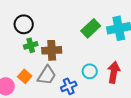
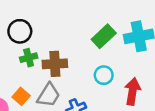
cyan circle: (90, 71) -> (104, 75), moved

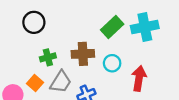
green cross: (29, 58) -> (48, 57), moved
brown cross: (55, 64) -> (83, 54), moved

